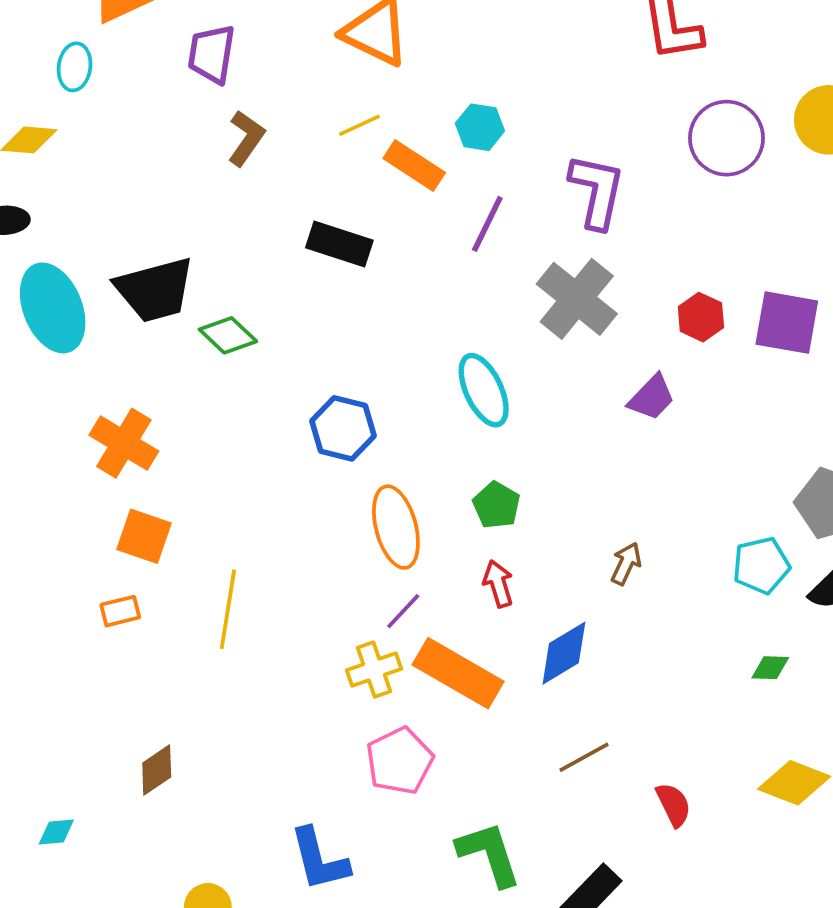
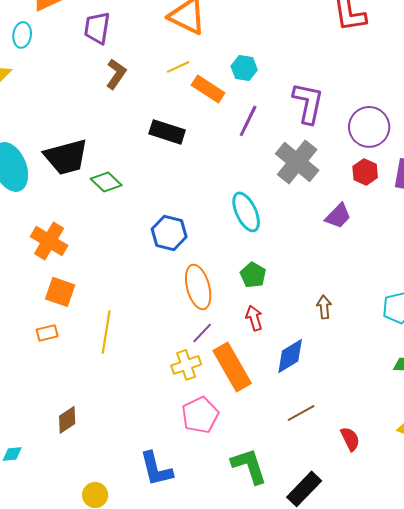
purple circle: (726, 138) -> (369, 127), moved
brown arrow: (626, 564) -> (324, 307), turned -30
orange rectangle: (458, 673) -> (232, 367), turned 30

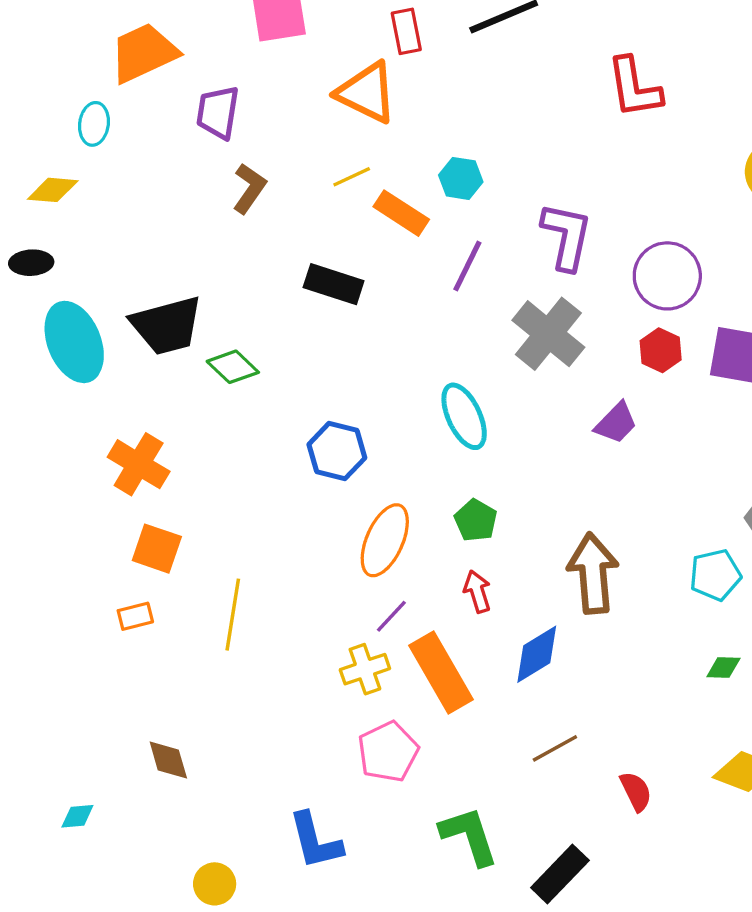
orange ellipse: (198, 287) -> (385, 540), turned 39
brown arrow: (324, 307) -> (593, 573), size x2.0
brown diamond: (67, 420) -> (168, 760), turned -72

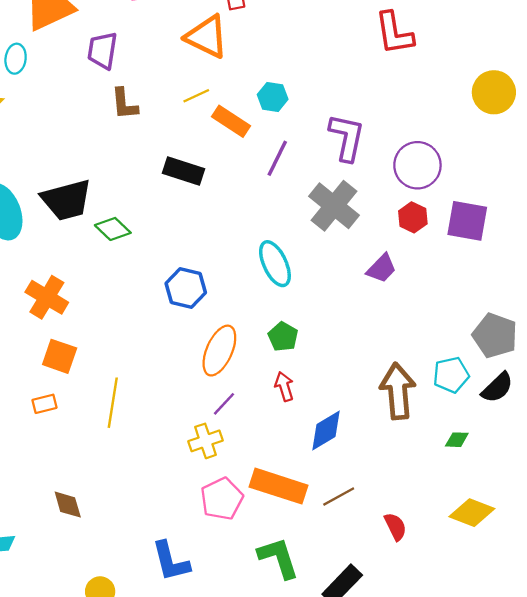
brown L-shape: (249, 188) -> (124, 104), turned 140
brown arrow: (593, 573) -> (398, 391), moved
orange rectangle: (441, 672) -> (278, 486), moved, turned -42

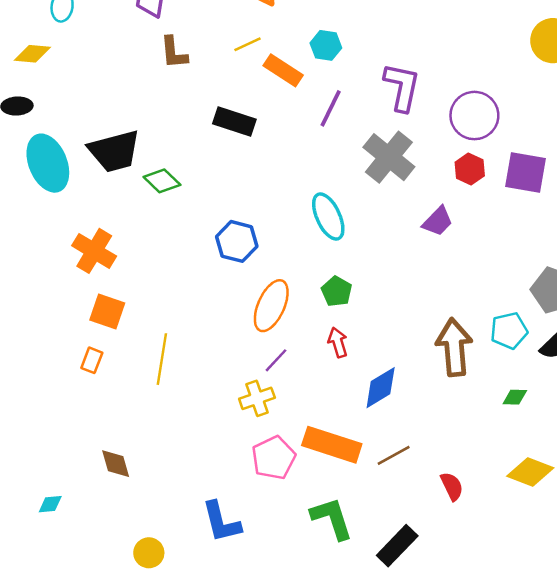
orange rectangle: (45, 404) -> (92, 360), turned -55

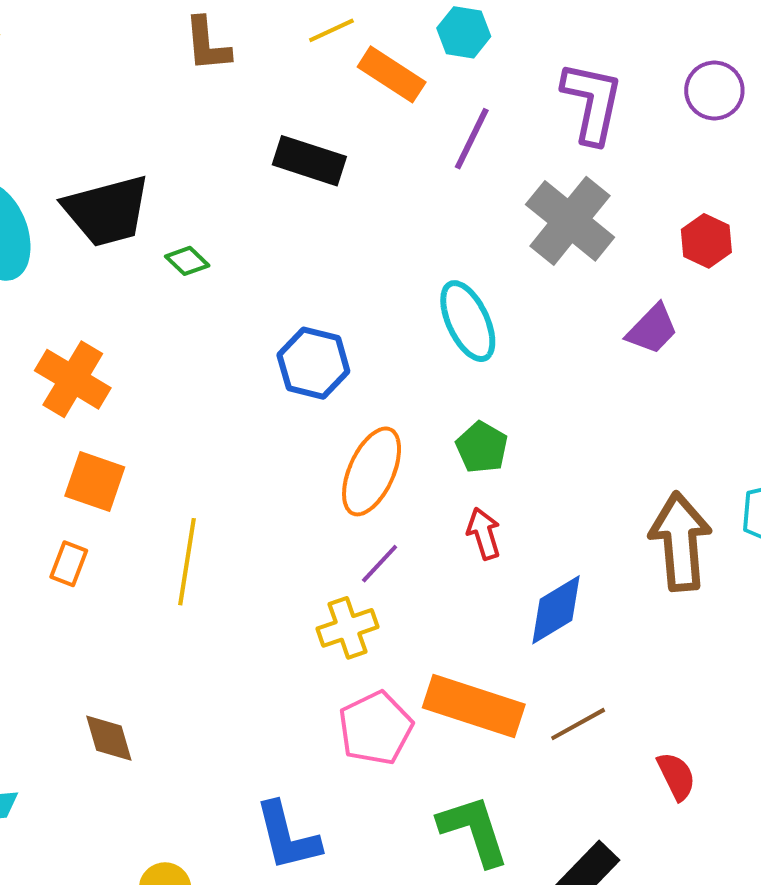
purple circle: (474, 116) -> (714, 91), moved, size x0.7
green diamond: (162, 181) -> (187, 261), size x0.7

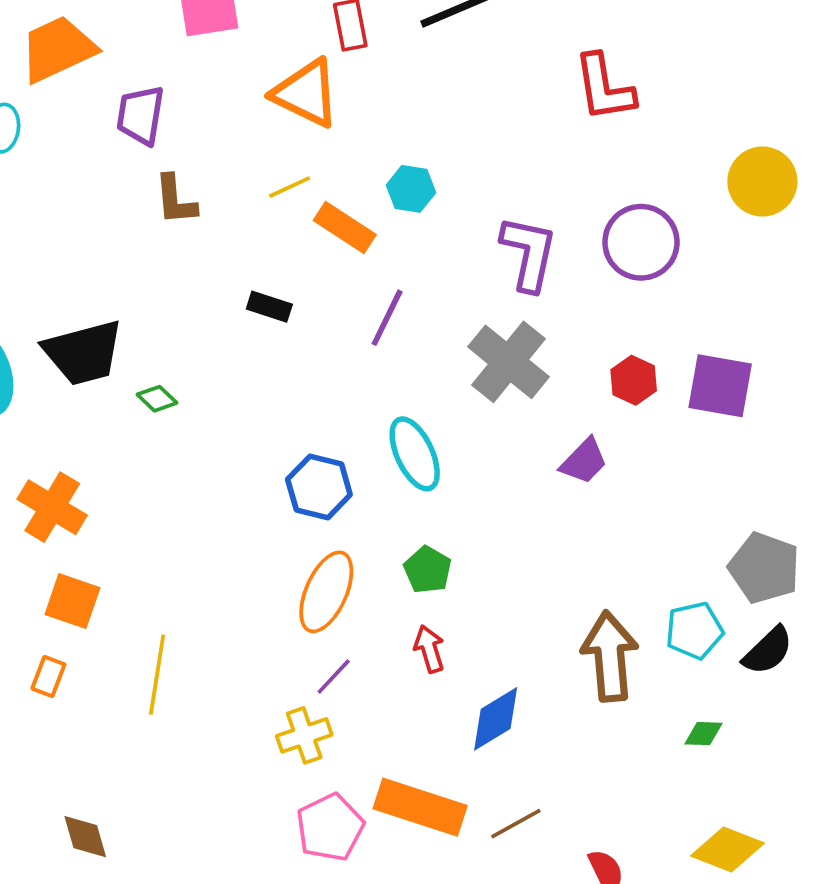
purple circle: (714, 91) -> (641, 242), size x1.4
purple line: (472, 139) -> (387, 318), moved
black rectangle: (309, 161) -> (269, 307), size x0.7
blue hexagon: (313, 363) -> (319, 487), moved

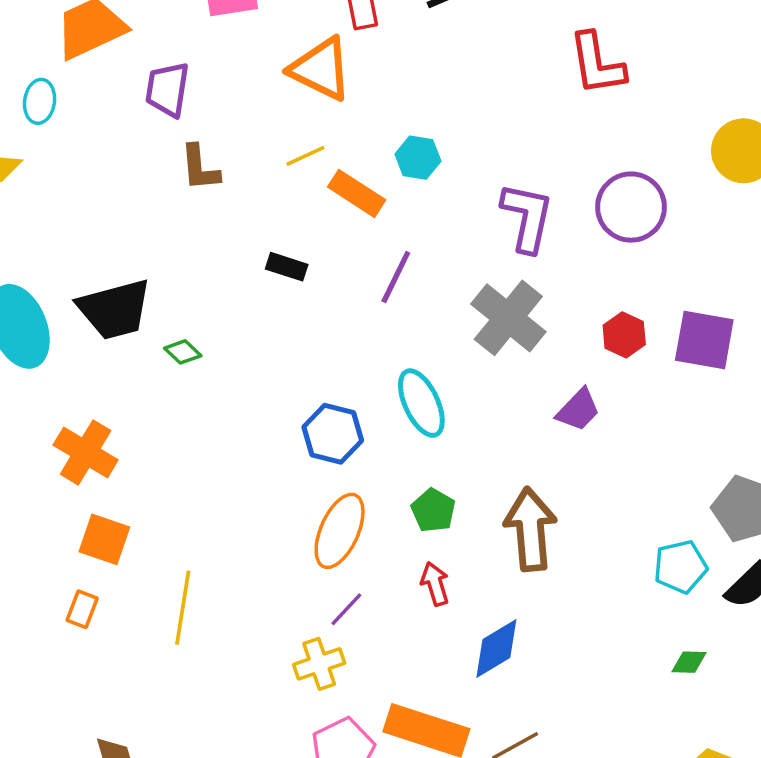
brown arrow: (610, 656) -> (530, 529), moved

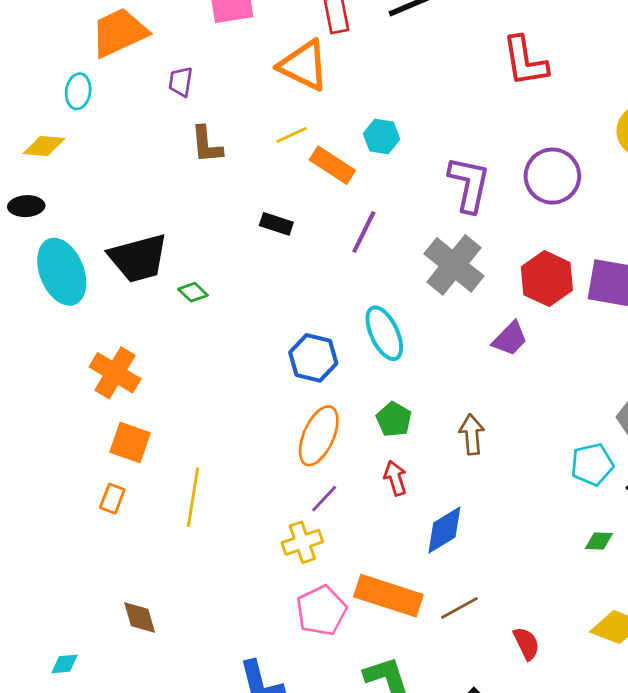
purple trapezoid: (167, 89) -> (181, 82), size x0.7
red hexagon: (624, 335) -> (547, 279), size x1.5
brown arrow: (530, 529) -> (472, 434), size x0.6

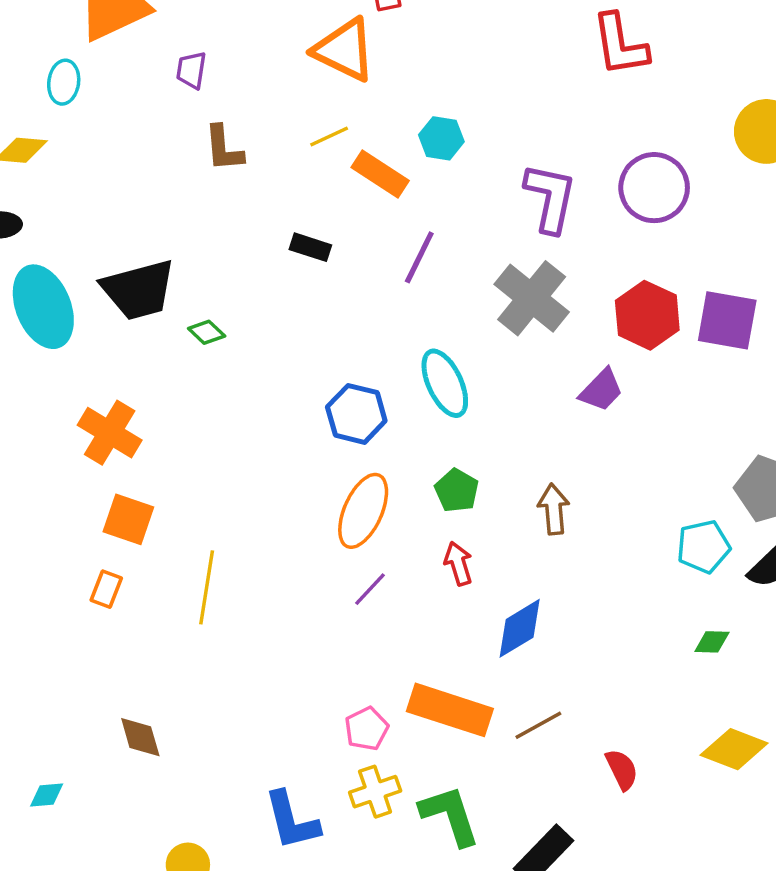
yellow cross: (302, 542) -> (375, 792), moved
pink pentagon: (321, 611) -> (367, 729), size x0.7

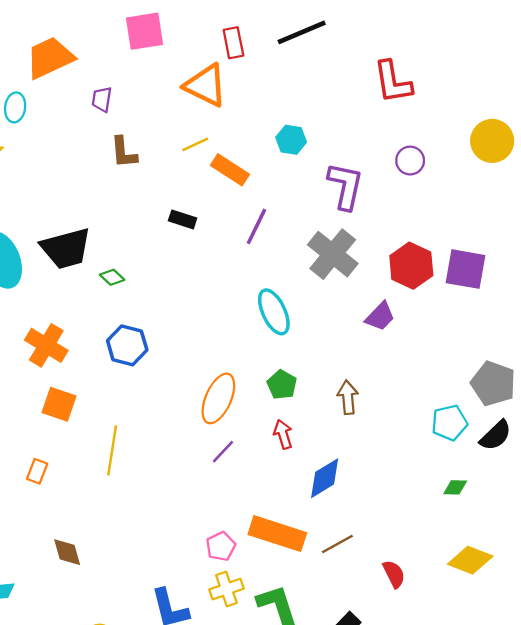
cyan hexagon: (441, 138) -> (291, 140), moved
purple circle: (654, 188) -> (410, 161), moved, size x0.6
blue hexagon: (356, 414) -> (127, 345), moved
orange rectangle: (106, 589) -> (37, 471), moved

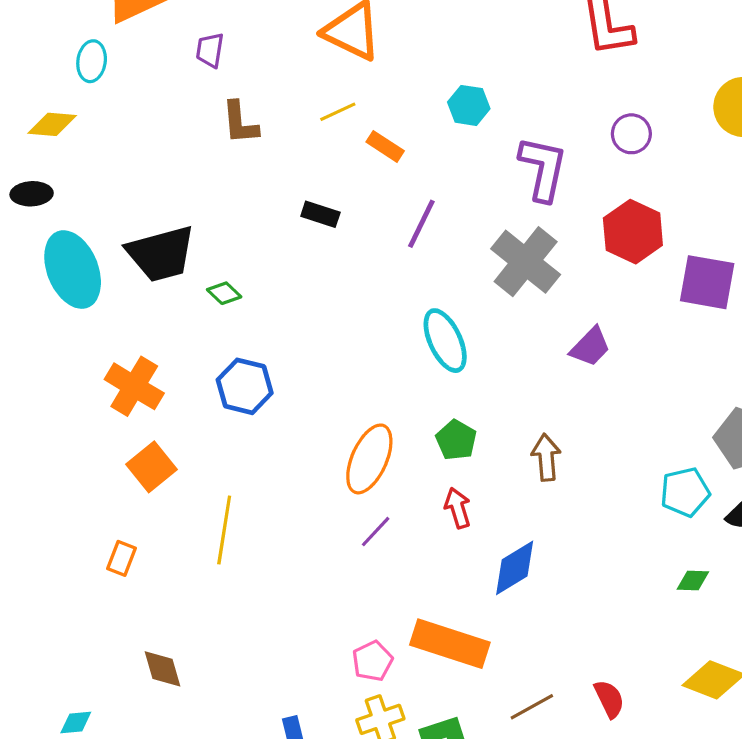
orange rectangle: (230, 170) -> (385, 146), size x0.7
red hexagon: (411, 266) -> (633, 232), moved
orange square: (59, 404) -> (152, 467), turned 32
brown line: (337, 544) -> (532, 707), moved

